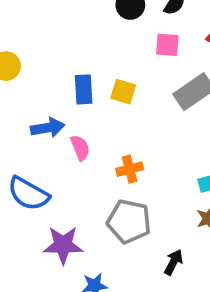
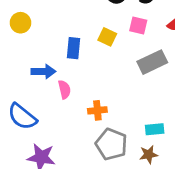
yellow square: (123, 92) -> (107, 37), moved
gray pentagon: (129, 221) -> (111, 144), moved

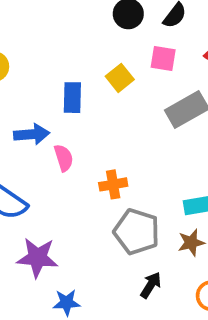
yellow square: (107, 37) -> (120, 78), turned 30

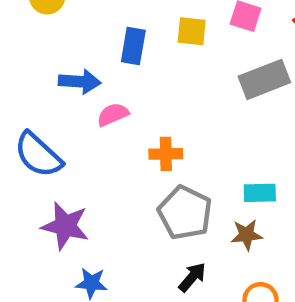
yellow square: (120, 78) -> (192, 31), turned 36
pink semicircle: (64, 158) -> (113, 114), turned -104

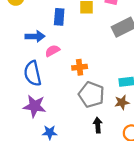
blue semicircle: (38, 155) -> (33, 73), moved, turned 40
black arrow: (192, 277) -> (98, 125), turned -40

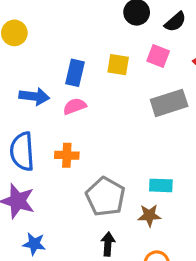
pink semicircle: (52, 51) -> (75, 106), moved
orange cross: (80, 67) -> (67, 155), moved

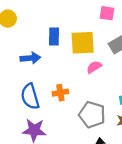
yellow square: (118, 65) -> (83, 43), moved, size x1.6
pink semicircle: (75, 106) -> (94, 67), moved

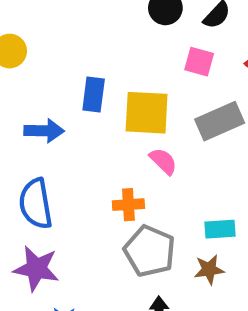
pink semicircle: (94, 67) -> (163, 161), turned 70
orange cross: (60, 93) -> (128, 205), moved

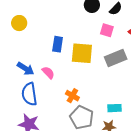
blue arrow: (44, 131) -> (25, 69), moved, turned 30
pink semicircle: (163, 161) -> (48, 73), moved
orange cross: (128, 205) -> (72, 96), turned 32

